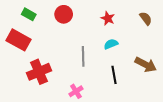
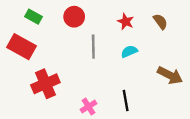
brown semicircle: (146, 18) -> (160, 21), moved
gray line: (83, 56) -> (93, 47), moved
black line: (114, 75) -> (126, 101), moved

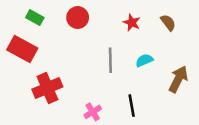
gray line: (93, 47) -> (110, 60), moved
cyan semicircle: (129, 51) -> (144, 60), moved
brown arrow: (170, 75) -> (178, 79), turned -90

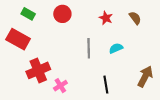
brown arrow: (178, 79) -> (145, 76), moved
pink cross: (93, 112) -> (60, 86), moved

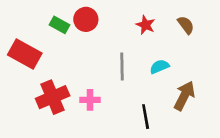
green rectangle: (28, 14) -> (59, 25), moved
brown arrow: (145, 76) -> (184, 96), moved
pink cross: (60, 86) -> (90, 100), moved, turned 32

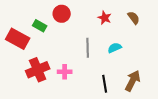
green rectangle: (59, 25) -> (40, 26), moved
brown arrow: (184, 96) -> (133, 81), moved

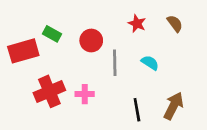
red circle: (62, 14) -> (91, 41), moved
red rectangle: (18, 39) -> (23, 51), turned -45
cyan semicircle: (115, 48) -> (150, 63), turned 56

